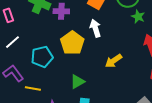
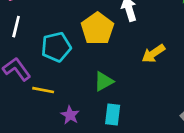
white line: (13, 42) -> (16, 27), turned -35

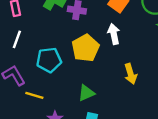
yellow arrow: (153, 54) -> (131, 74), turned -78

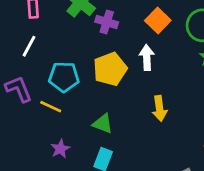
green triangle: (86, 93) -> (103, 124), turned 36
yellow line: (34, 95) -> (51, 107), moved

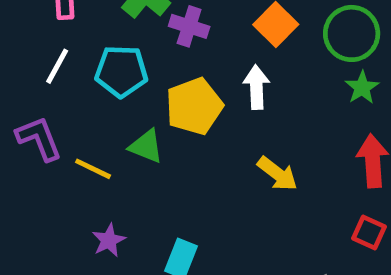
cyan pentagon: (64, 77) -> (121, 71), moved
yellow arrow: (160, 109) -> (277, 174), turned -45
green triangle: (103, 124) -> (146, 146), moved

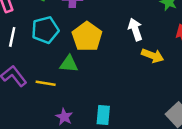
white arrow: (256, 87) -> (135, 29), moved
yellow arrow: (277, 174) -> (153, 56), moved

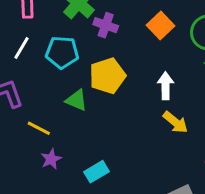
yellow line: (46, 83) -> (39, 128), moved
cyan rectangle: (103, 115) -> (96, 172), turned 36

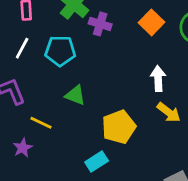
yellow pentagon: (107, 76) -> (119, 127), moved
purple star: (51, 159) -> (23, 148), moved

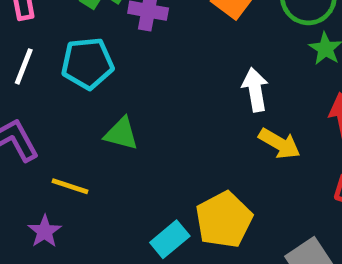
yellow pentagon: (119, 127) -> (224, 220), moved

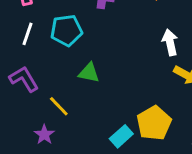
yellow line: (70, 186) -> (59, 106), turned 30

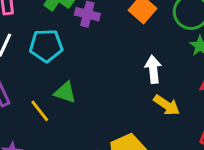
yellow line: (59, 106) -> (40, 111), moved

